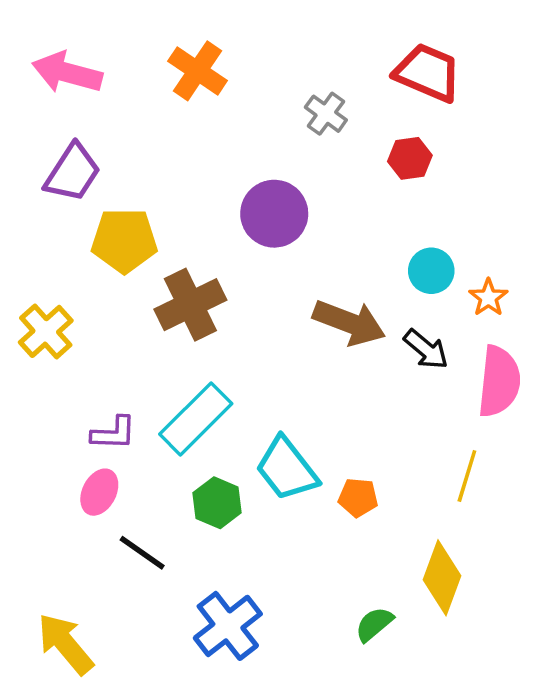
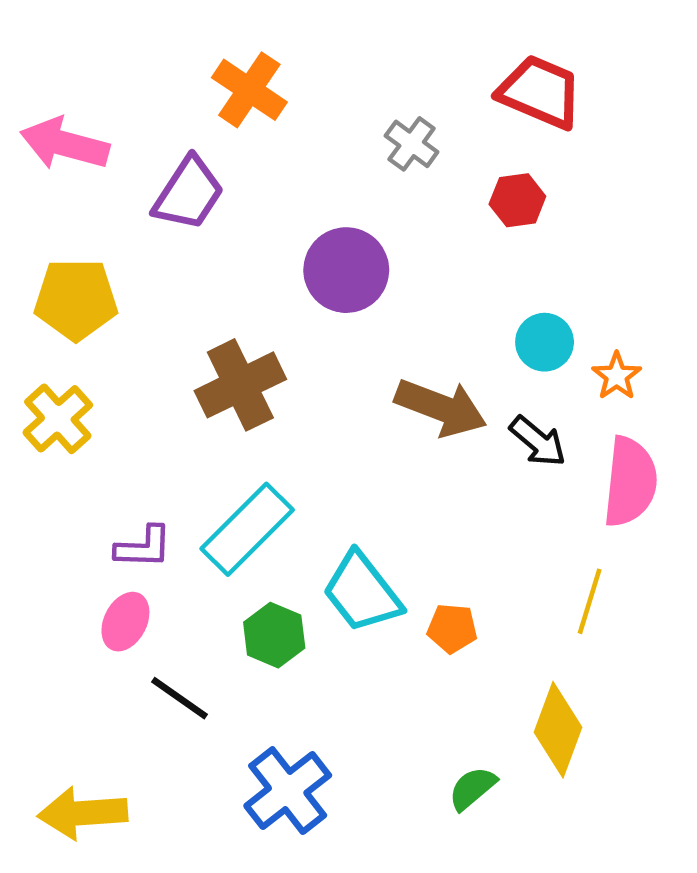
pink arrow: (67, 73) -> (65, 144), moved
purple trapezoid: (73, 173) -> (189, 193), moved
yellow pentagon: (124, 240) -> (76, 299), moved
yellow arrow: (65, 644) -> (83, 813), turned -54

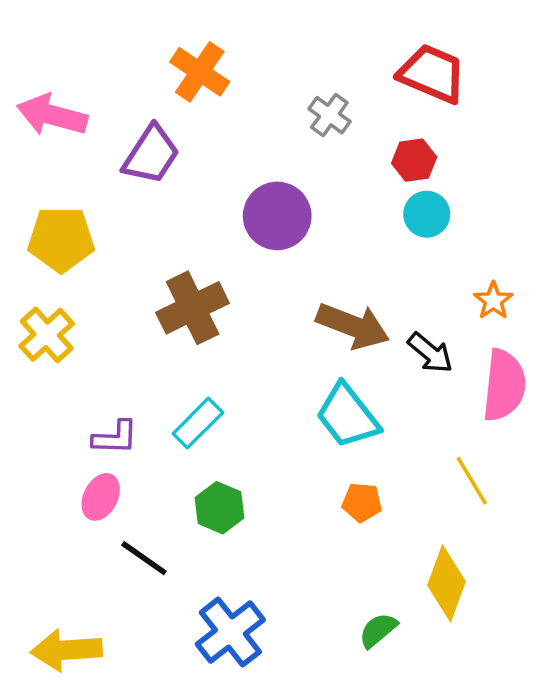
cyan circle: (545, 342) -> (427, 214), moved
cyan rectangle: (247, 529) -> (198, 423), size x0.7
cyan trapezoid: (362, 592) -> (347, 416), moved
yellow line: (590, 601) -> (472, 481), turned -48

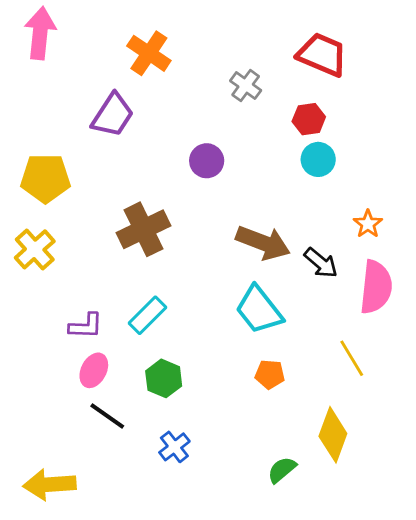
pink arrow: (52, 115) -> (40, 33), moved, turned 81
purple circle: (277, 216) -> (207, 161), size x0.7
pink ellipse: (101, 497) -> (94, 370), moved
blue cross: (230, 632) -> (174, 447), moved, size x0.6

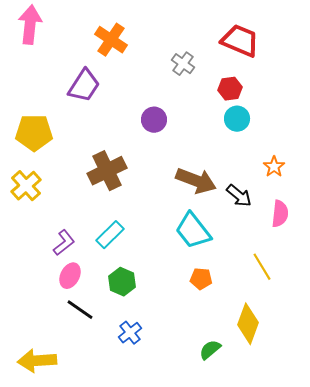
pink semicircle: (376, 287) -> (280, 214), size x0.7
purple L-shape: (86, 326) -> (64, 243), turned -40

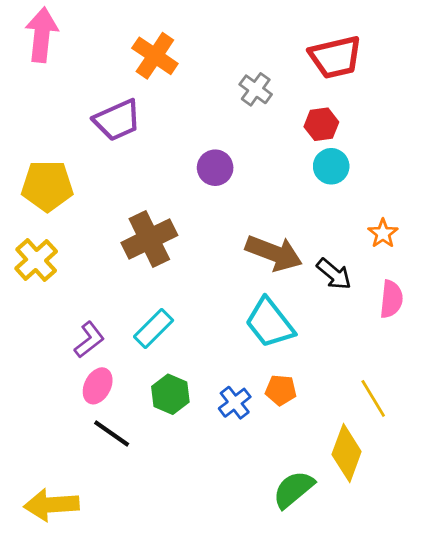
red trapezoid: (240, 41) -> (335, 57), turned 144
purple trapezoid: (84, 86) -> (117, 120), turned 33
yellow line: (262, 267) -> (373, 398), moved
blue cross: (130, 333) -> (235, 403), moved
green semicircle: (210, 350) -> (293, 489), size x1.4

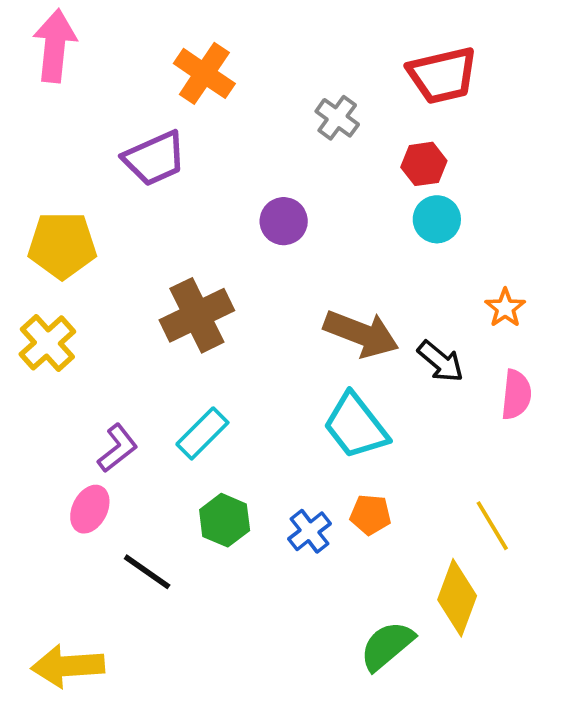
pink ellipse: (98, 386) -> (90, 509), moved

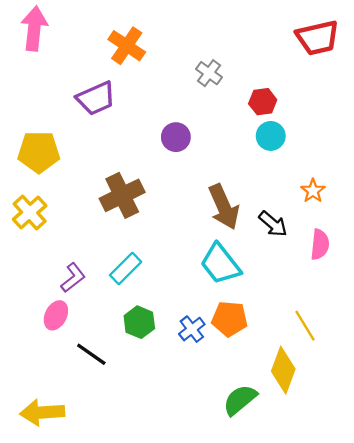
red trapezoid: (442, 75) -> (318, 38), moved
brown arrow: (361, 334) -> (224, 207), turned 45
orange pentagon: (370, 515) -> (230, 319), size x1.4

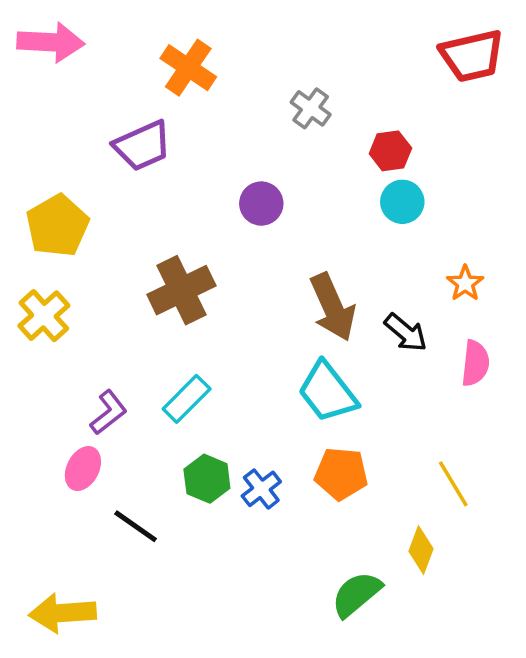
pink arrow: (34, 29) -> (51, 42), turned 87
yellow pentagon: (39, 152) -> (57, 226), turned -30
blue cross: (192, 329) -> (261, 489), moved
yellow diamond: (283, 370) -> (421, 550), size x0.7

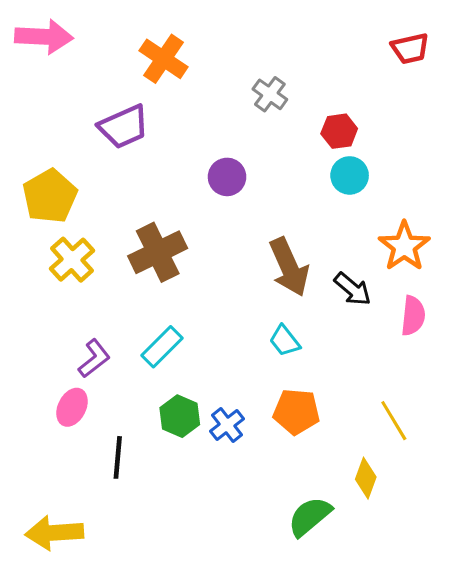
red trapezoid: (472, 56) -> (410, 48), size x0.7
orange star: (465, 283) -> (404, 246), size x1.6
yellow cross: (44, 316) -> (72, 260), moved
cyan trapezoid: (328, 392) -> (285, 341), size x0.6
black line: (136, 526) -> (118, 457), turned 60

